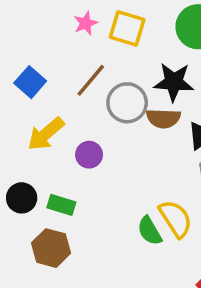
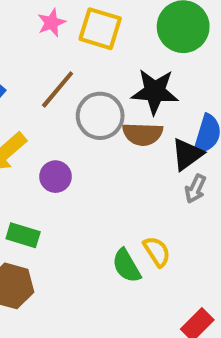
yellow semicircle: (176, 219) -> (157, 252), size x0.7

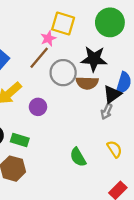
pink star: (51, 23) -> (48, 38), moved
gray arrow: (195, 189) -> (106, 111), moved
yellow semicircle: (157, 252) -> (114, 149), moved

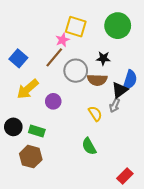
black star: (94, 59) -> (103, 58), size x0.6
yellow semicircle: (114, 149) -> (95, 114), moved

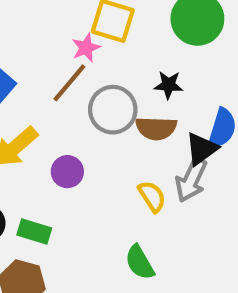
gray arrow: (115, 105) -> (191, 180), size x1.5

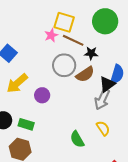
brown line: (69, 83) -> (73, 40), moved, turned 75
brown semicircle: (156, 128) -> (85, 74), turned -36
yellow semicircle: (152, 196) -> (103, 128), moved

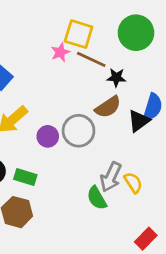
gray circle: (64, 65) -> (79, 131), moved
gray arrow: (102, 99) -> (111, 177), moved

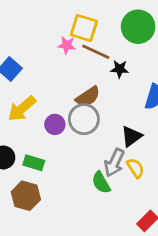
pink star: (60, 52) -> (67, 45), turned 30
brown semicircle: (108, 107) -> (88, 97), moved
black triangle: (139, 121) -> (131, 136), moved

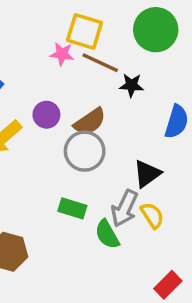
purple circle: (55, 124) -> (46, 115), moved
green rectangle: (34, 163) -> (72, 208), moved

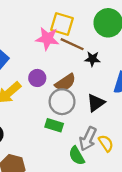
pink star: (62, 54) -> (47, 39), size x1.5
black triangle: (147, 174) -> (96, 103), moved
green rectangle: (72, 208) -> (54, 125), moved

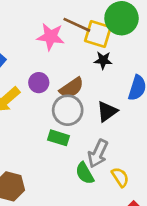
yellow square: (62, 24) -> (98, 34), moved
brown line: (72, 44) -> (77, 25), moved
yellow semicircle: (106, 143) -> (120, 177), moved

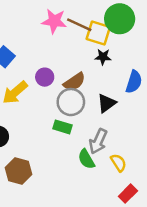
pink star: (51, 37) -> (54, 21), moved

